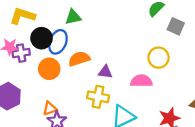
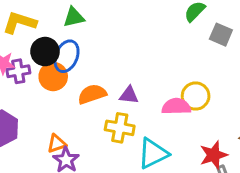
green triangle: (73, 17) -> (74, 17), moved
yellow circle: (159, 58) -> (196, 96), moved
orange semicircle: (79, 59) -> (92, 94), moved
orange circle: (49, 69) -> (53, 76), moved

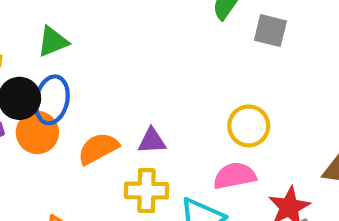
pink semicircle: (176, 107) -> (235, 176), moved

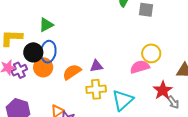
yellow circle: (249, 126) -> (151, 53), moved
pink semicircle: (235, 176) -> (140, 67), moved

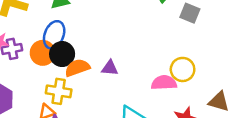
black circle: (33, 52) -> (62, 54), moved
yellow cross: (96, 89) -> (59, 91), moved

